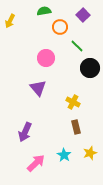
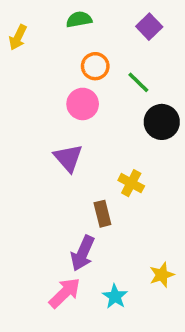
orange circle: (60, 27) -> (95, 66), moved
brown rectangle: (76, 127) -> (102, 214), moved
purple arrow: (25, 132) -> (83, 253), moved
cyan star: (64, 155) -> (115, 296), moved

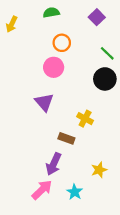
green line: (138, 82) -> (107, 53), moved
brown rectangle: (102, 214) -> (66, 138), turned -56
yellow star: (162, 275) -> (99, 170), moved

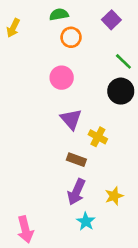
orange circle: (62, 43) -> (71, 37), moved
purple triangle: (44, 102) -> (71, 119), moved
purple arrow: (54, 164) -> (76, 192), moved
pink arrow: (42, 190) -> (25, 230), moved, turned 120

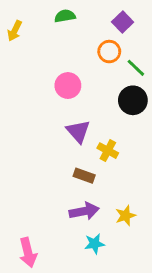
orange circle: (71, 37) -> (109, 52), moved
purple arrow: (76, 192) -> (84, 211), turned -125
cyan star: (86, 221) -> (94, 244), turned 30

